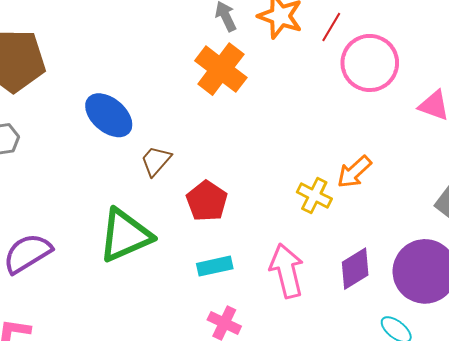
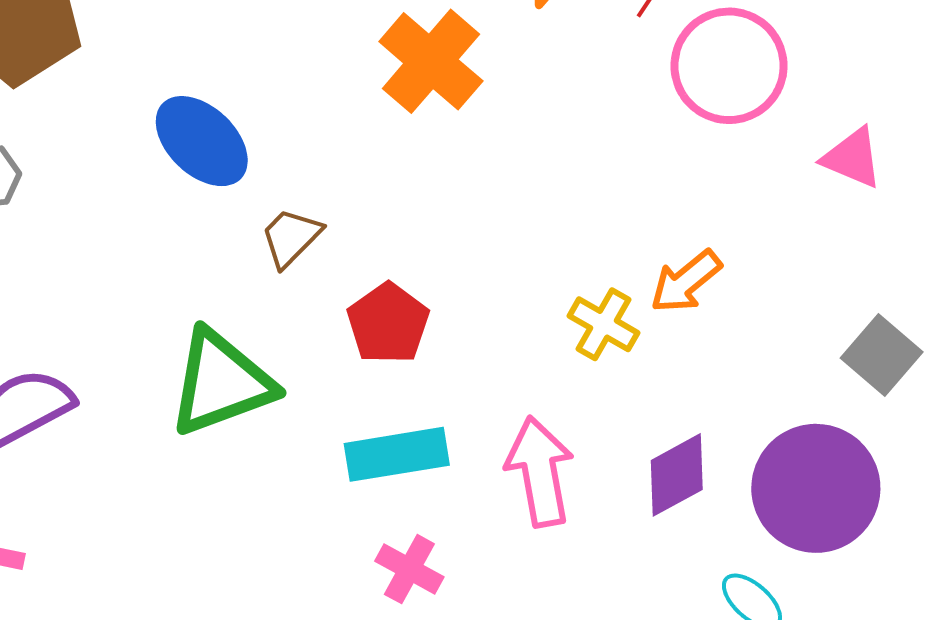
cyan rectangle: (215, 266) -> (397, 454), size x1.4

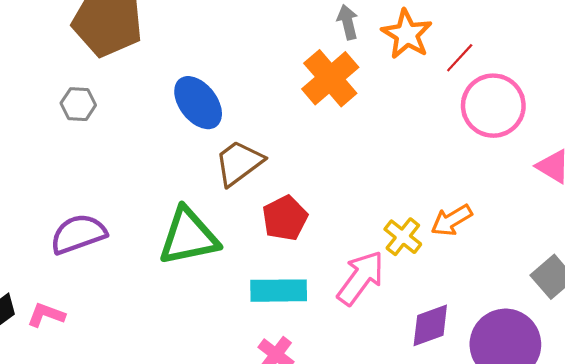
brown trapezoid: (291, 237) -> (239, 163), size x1.4
pink arrow: (540, 472) -> (361, 278), moved, turned 38

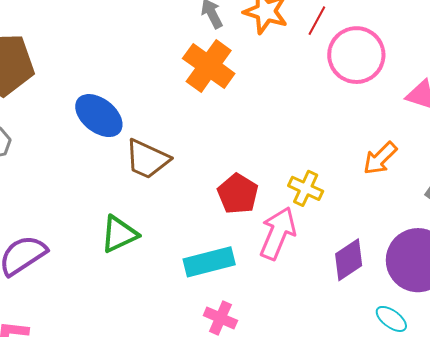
brown trapezoid: (239, 163) -> (147, 159), turned -105
red pentagon: (285, 218) -> (238, 194), moved
orange arrow: (452, 220) -> (380, 158), moved
green triangle: (188, 237) -> (119, 234), size x0.7

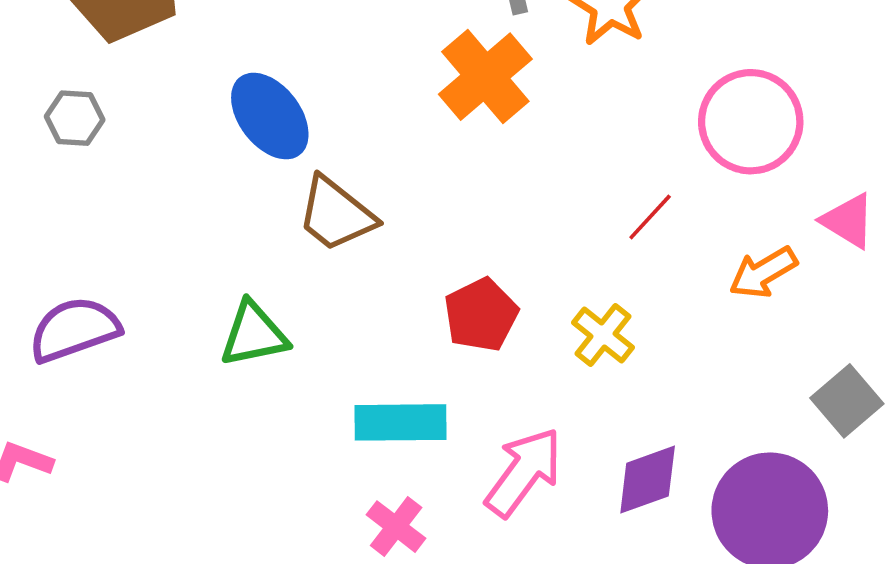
red line: (317, 21) -> (650, 217), moved
orange arrow: (380, 158) -> (763, 272), moved
pink arrow: (278, 233) -> (524, 472), moved

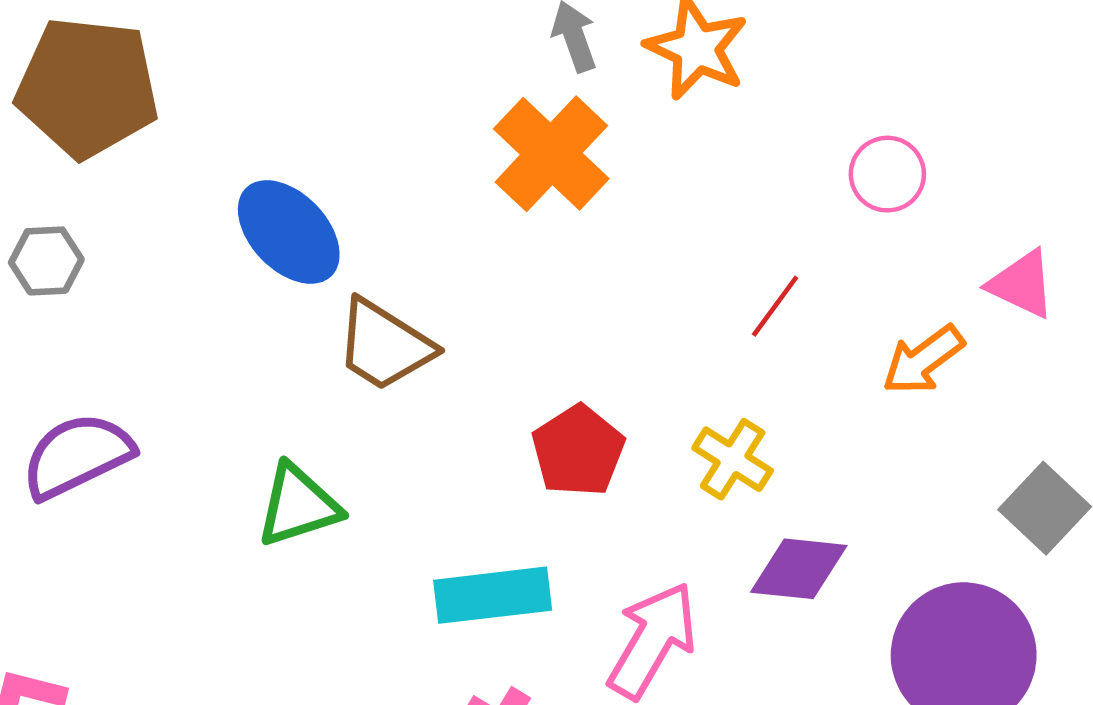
pink circle: (751, 122) -> (887, 174), size x0.6
purple semicircle: (74, 330) -> (77, 456), moved
purple diamond: (648, 480) -> (799, 569), moved, turned 32

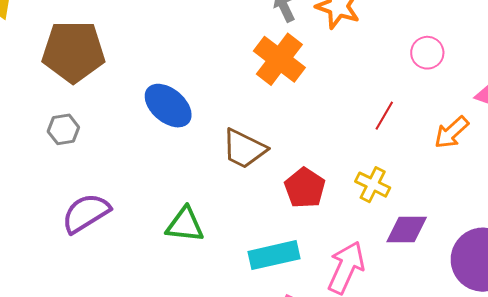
brown trapezoid: (384, 345) -> (244, 149), moved
green triangle: (298, 505) -> (185, 225), turned 30

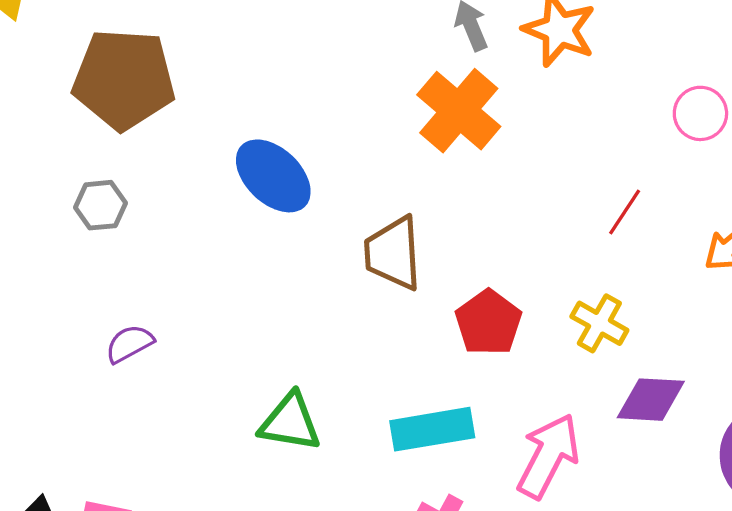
brown trapezoid: (244, 149) -> (393, 253), turned 57
purple semicircle: (86, 213) -> (129, 344), size x0.6
green triangle: (185, 225) -> (290, 422), moved

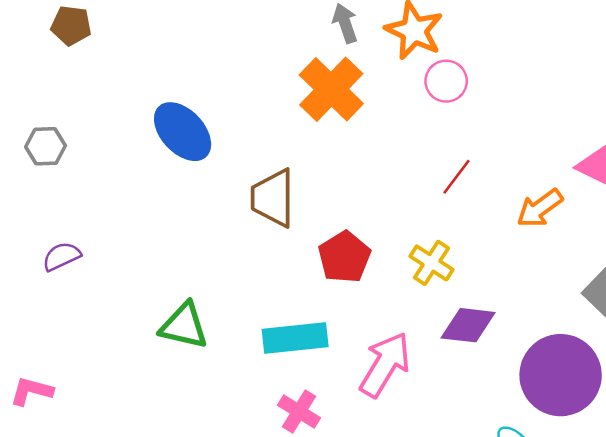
brown pentagon: (124, 79) -> (71, 25), moved, size x0.5
pink circle: (700, 113) -> (446, 81), moved

